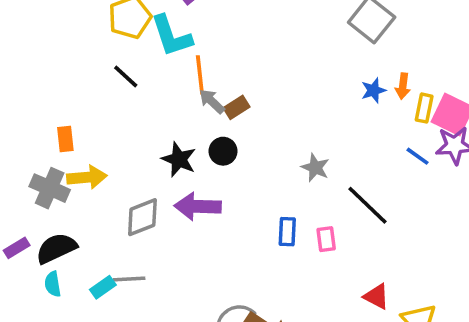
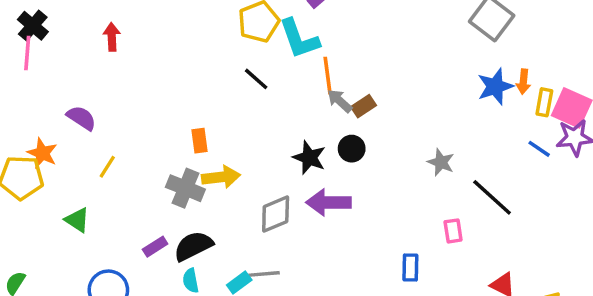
blue star: (374, 90) -> (495, 86), size x1.5
blue rectangle: (287, 232) -> (410, 268), moved

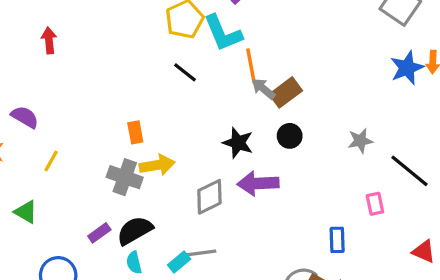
brown rectangle: (364, 106) -> (286, 92), size x1.4
black circle: (352, 149) -> (290, 136), moved
gray star: (441, 162) -> (360, 141), turned -30

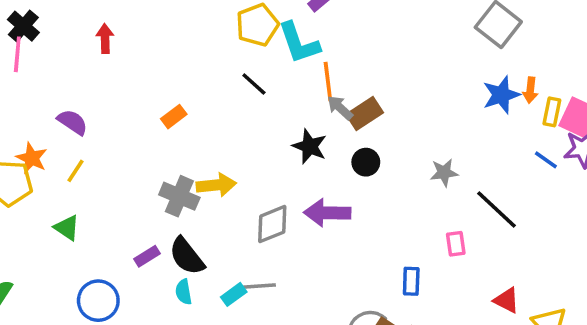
orange rectangle: (135, 132) -> (174, 117), moved, turned 60
black star: (238, 143) -> (310, 146), moved
yellow line: (51, 161) -> (75, 171), moved
black semicircle: (135, 230) -> (187, 256), turned -102

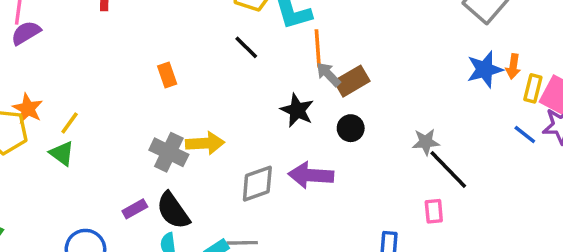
orange rectangle: (174, 117) -> (167, 75), turned -75
purple semicircle: (73, 122) -> (26, 33), moved, turned -68
black line: (497, 210) -> (448, 170), moved
green triangle: (67, 228) -> (62, 153), moved

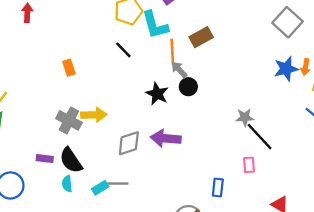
brown rectangle: (352, 81) -> (201, 37), moved
black circle: (351, 128) -> (188, 87), moved
purple rectangle: (135, 209) -> (45, 159), turned 35

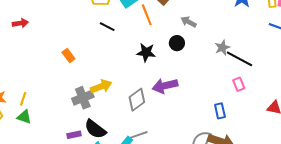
red arrow: (27, 13) -> (20, 23), turned 98
gray arrow: (179, 70) -> (189, 22), moved
black circle: (188, 87) -> (177, 43), moved
gray cross: (69, 120) -> (83, 98), turned -30

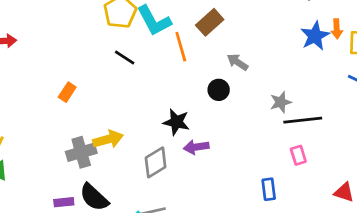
black star: (146, 52) -> (176, 122), moved
orange rectangle: (68, 56) -> (67, 92), turned 64
black line: (239, 59) -> (303, 120), turned -40
purple arrow: (165, 86) -> (196, 147), size x0.7

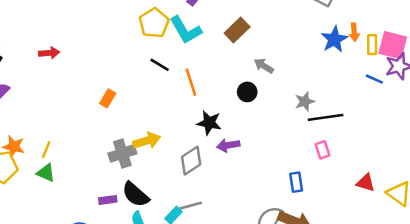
orange line: (181, 47) -> (191, 82), moved

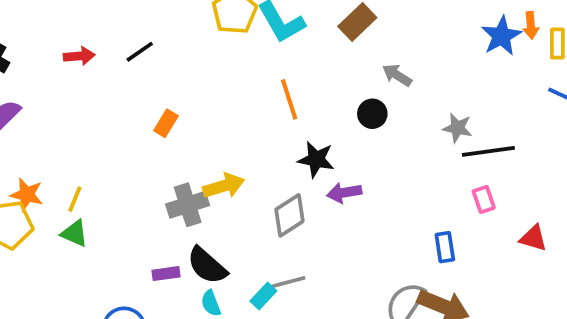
black line: (160, 65) -> (140, 52), moved, turned -66
gray star: (305, 102) -> (457, 128), turned 30
red triangle: (366, 183) -> (533, 238), moved

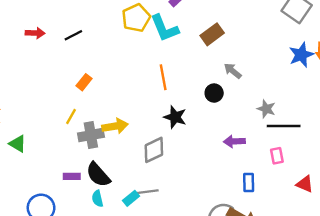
purple arrow: (344, 193) -> (234, 141), moved
yellow line: (75, 199) -> (71, 117), moved

